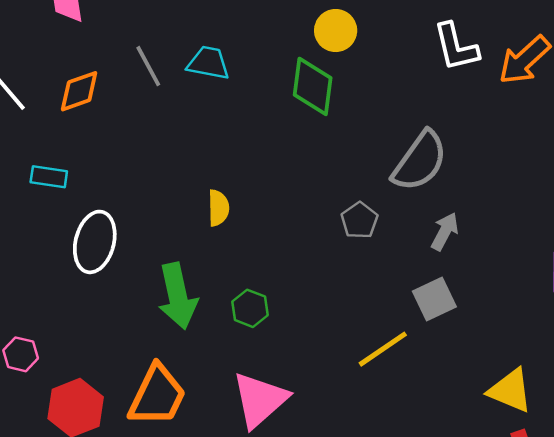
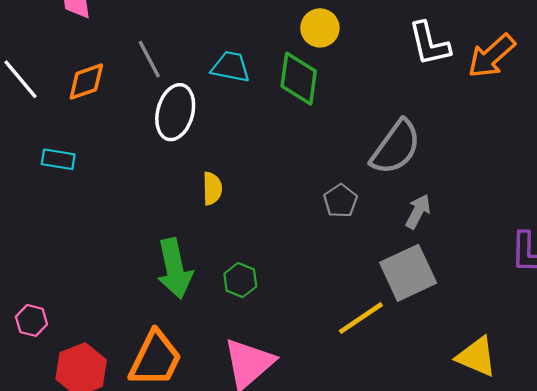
cyan trapezoid: (208, 63) -> (231, 67), moved
white ellipse: (95, 242) -> (175, 112), moved
gray square: (434, 299) -> (408, 273), size x1.4

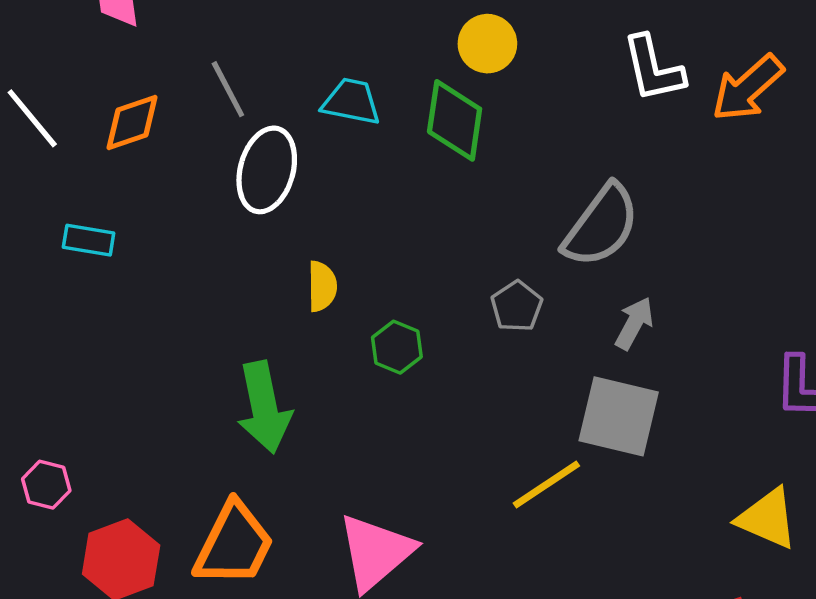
gray square: (408, 273) -> (619, 416), turned 38
green hexagon: (240, 280) -> (397, 347), moved
yellow triangle: (477, 357) -> (767, 518), moved

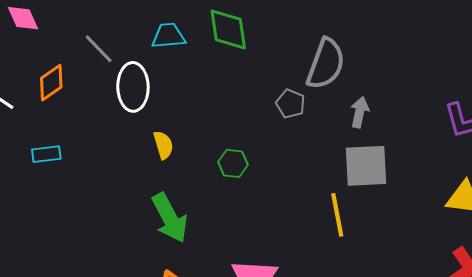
yellow semicircle: (322, 286) -> (163, 145), moved
gray pentagon: (517, 306) -> (290, 104), moved
yellow line: (546, 484) -> (337, 215), turned -51

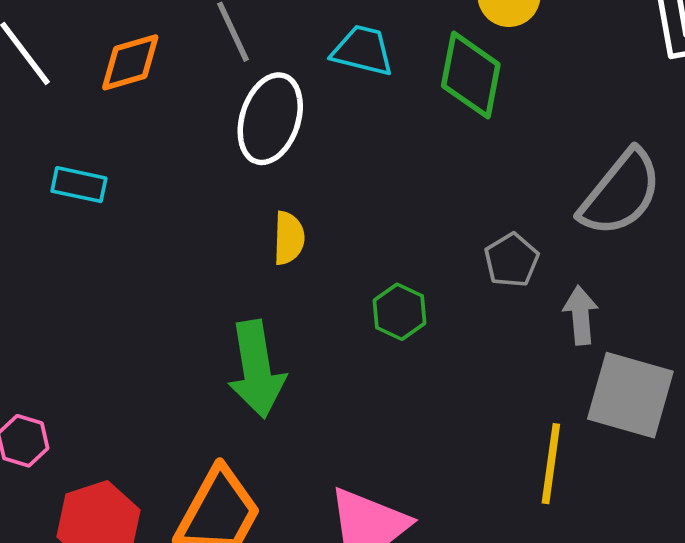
gray pentagon: (290, 104) -> (512, 260), moved
gray arrow: (360, 112) -> (581, 315), moved, turned -36

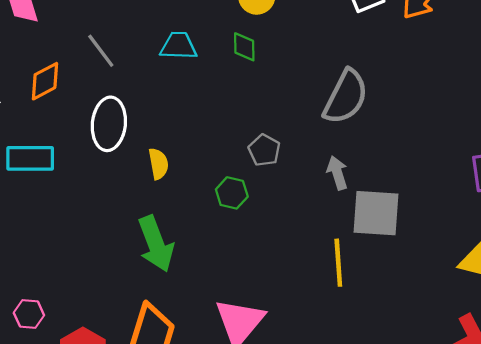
green diamond: (471, 75) -> (244, 47), size x0.6
white ellipse: (270, 119) -> (109, 124), moved
cyan rectangle: (79, 185) -> (30, 158), size x1.5
gray pentagon: (512, 260) -> (264, 150), moved

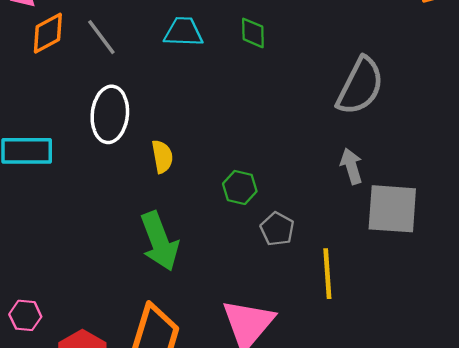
orange diamond: (45, 81) -> (48, 33), moved
gray pentagon: (264, 150) -> (277, 229), moved
yellow line: (338, 263) -> (327, 274), moved

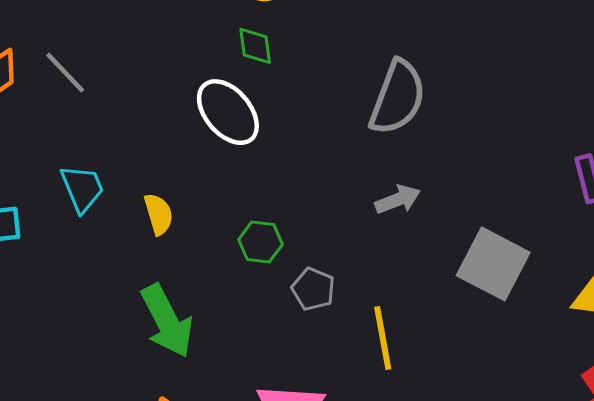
cyan trapezoid: (183, 32) -> (82, 188), moved, turned 72
white ellipse: (110, 114) -> (228, 112), moved, turned -40
gray arrow: (351, 166) -> (398, 200), turned 92
gray square: (392, 209) -> (493, 264), moved, turned 30

